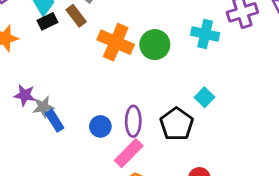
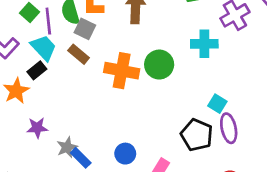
black rectangle: (47, 21) -> (37, 70), moved
purple star: (25, 95) -> (37, 128), moved
purple ellipse: (133, 121) -> (229, 128), moved

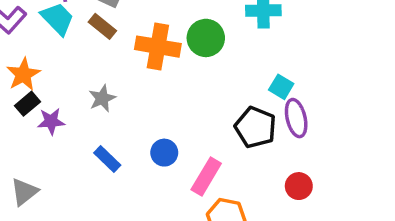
black rectangle: (37, 70) -> (27, 104), moved
gray star: (67, 147) -> (102, 98), moved

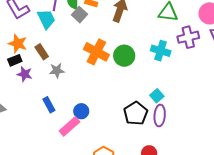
brown rectangle: (102, 26) -> (42, 52), moved
orange star: (23, 74) -> (18, 44), turned 30
pink rectangle: (206, 176) -> (70, 126), moved

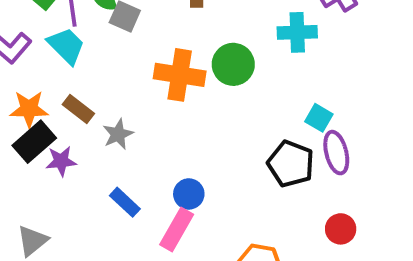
black rectangle: (15, 60) -> (34, 142), size x1.5

